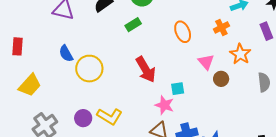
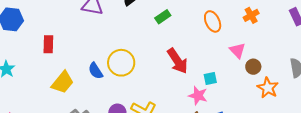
blue semicircle: (66, 54) -> (96, 71), moved
orange star: (240, 54) -> (268, 88), moved

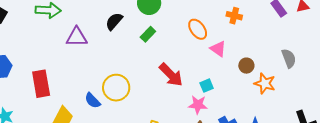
orange cross: (251, 15) -> (234, 16), turned -35
red rectangle: (48, 44) -> (41, 84), size x1.5
pink triangle: (237, 50) -> (218, 49), moved

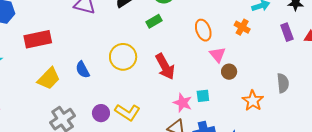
brown circle: (246, 66) -> (229, 72), moved
red rectangle: (41, 84) -> (38, 39), turned 72
cyan square: (207, 86) -> (203, 96), moved
yellow circle: (116, 88) -> (123, 57), moved

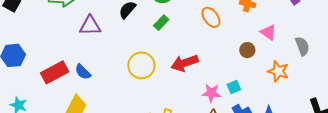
pink triangle: (218, 55) -> (268, 32), moved
red arrow: (165, 67) -> (184, 63), turned 116
blue semicircle: (83, 70) -> (83, 72), moved
cyan square: (203, 96) -> (234, 87), moved

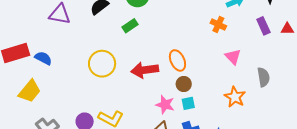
orange ellipse: (211, 17) -> (177, 60), moved
brown circle: (247, 50) -> (184, 84), moved
blue semicircle: (83, 72) -> (43, 58), turned 150

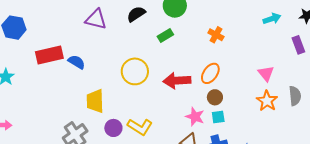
orange cross: (218, 24) -> (216, 35), moved
orange ellipse: (177, 60) -> (210, 73), turned 55
yellow trapezoid: (30, 91) -> (95, 101), moved, turned 135
orange star: (235, 97) -> (267, 101), moved

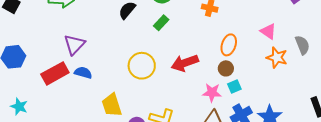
purple triangle: (96, 19) -> (74, 45), moved, turned -45
orange ellipse: (210, 73) -> (229, 45), moved

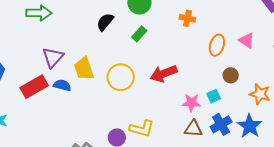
orange ellipse: (229, 45) -> (217, 45), moved
orange star: (277, 58) -> (260, 94), moved
brown circle: (226, 68) -> (231, 75), moved
yellow trapezoid: (112, 105) -> (84, 69), moved

